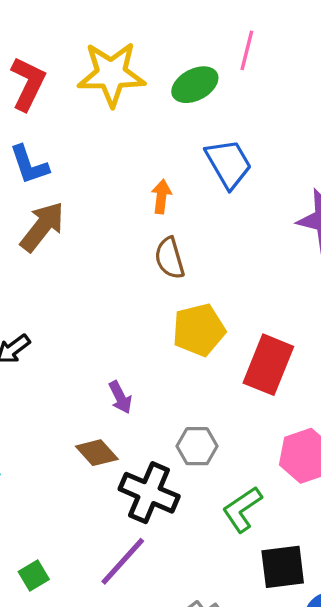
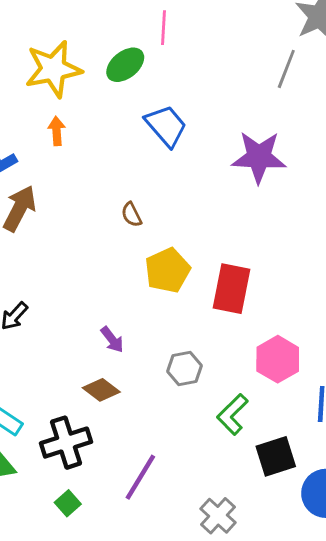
orange arrow: (161, 197) -> (57, 131), moved
brown semicircle: (170, 258) -> (132, 215), size x0.7
black cross: (149, 493) -> (66, 443), moved, turned -30

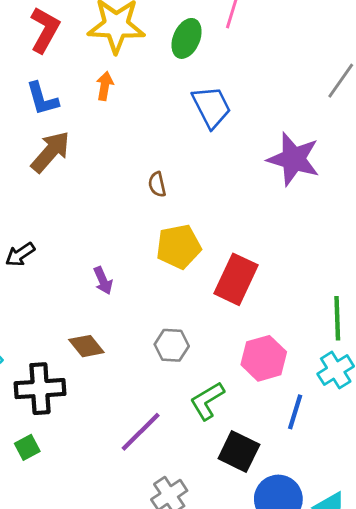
green ellipse: (125, 65) -> (187, 38), turned -42
purple arrow: (112, 340) -> (103, 281), moved
black square: (276, 456) -> (239, 452), turned 30
purple line: (140, 477) -> (141, 432), moved

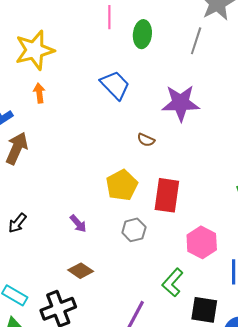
green ellipse: (187, 38) -> (142, 34), moved
brown semicircle: (157, 184) -> (146, 140), moved, turned -36
gray hexagon: (172, 345) -> (134, 230), moved

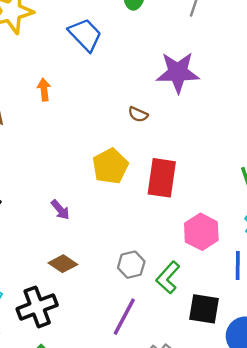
blue trapezoid: (115, 85) -> (85, 35), moved
orange arrow: (39, 93) -> (44, 90), moved
gray hexagon: (134, 230) -> (131, 265), moved

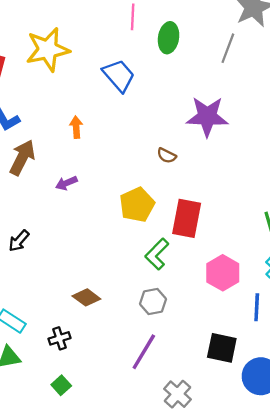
purple arrow: (60, 210) -> (66, 183), moved, turned 105
green L-shape: (168, 277) -> (157, 254), moved
black cross: (37, 307) -> (59, 338), size x0.6

